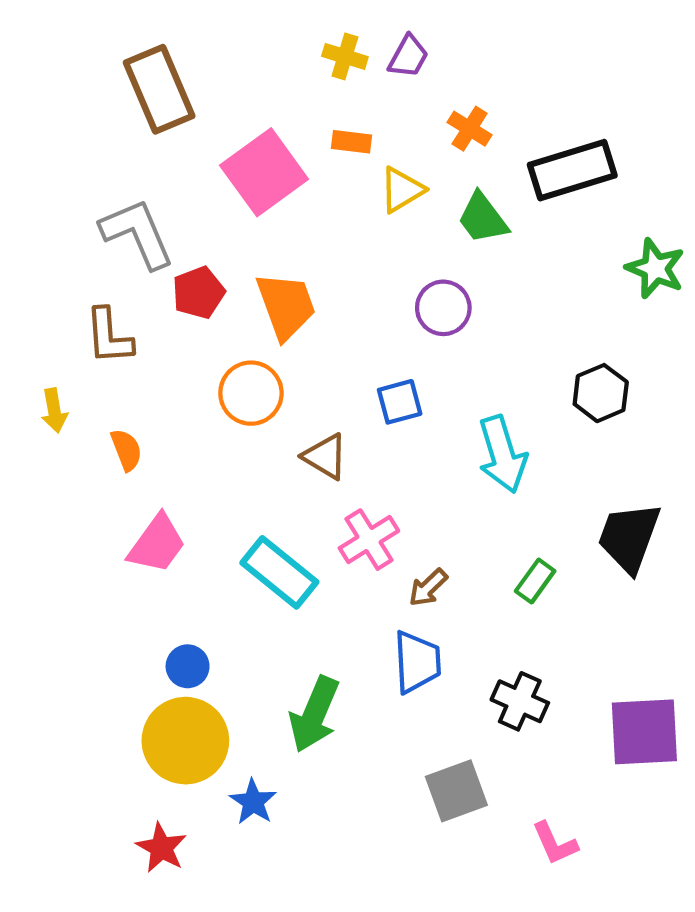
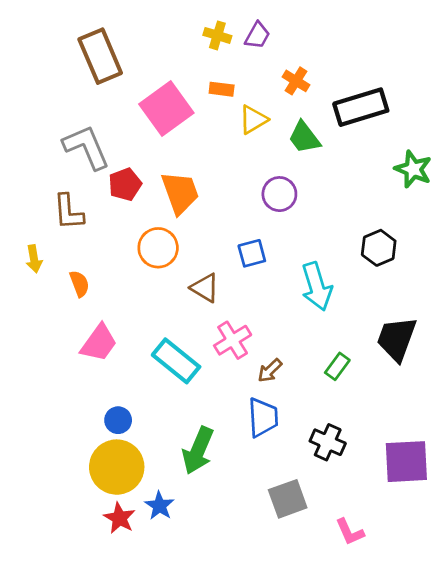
red star: (161, 848) -> (119, 518), moved

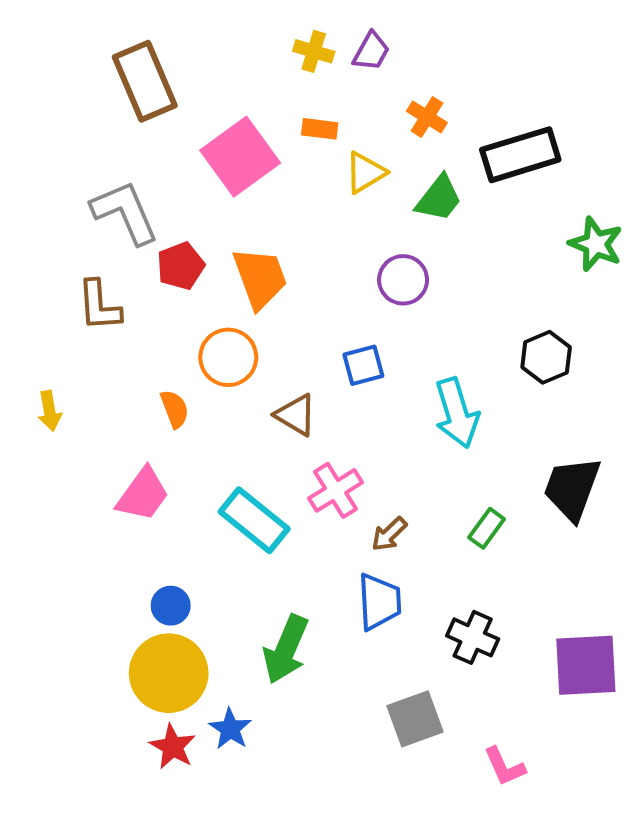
green trapezoid: (304, 137) -> (439, 198), turned -105
yellow arrow: (34, 259) -> (49, 411), moved
orange semicircle: (79, 284) -> (175, 409), moved

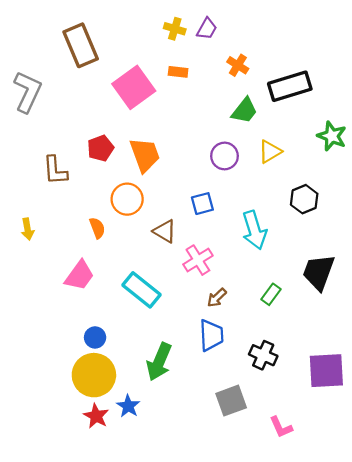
yellow triangle: (365, 173) -> (270, 152), moved
gray L-shape: (125, 212) -> (28, 92), moved, turned 48
pink cross: (336, 490) -> (198, 260), moved

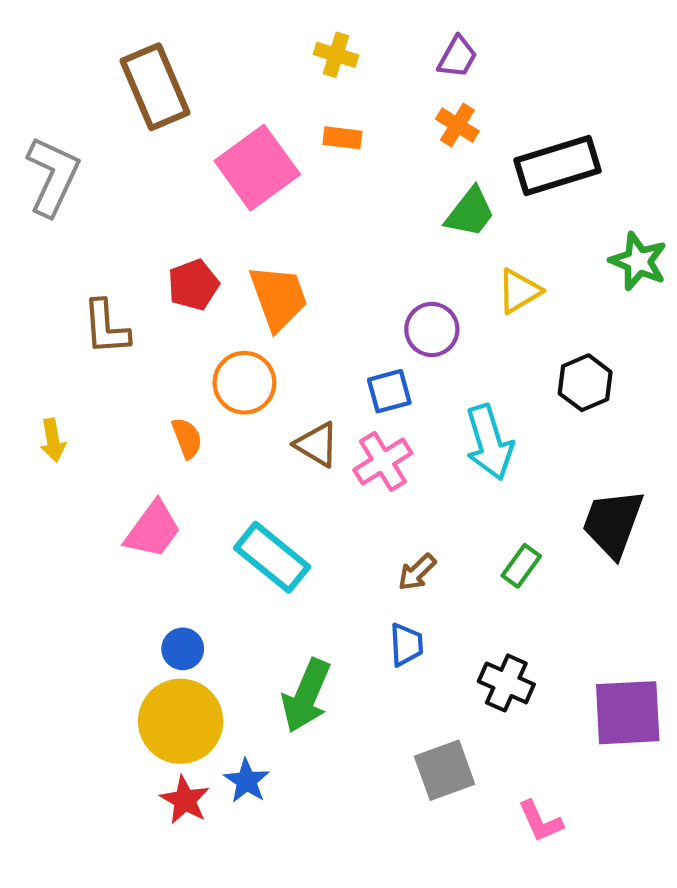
purple trapezoid: (207, 29) -> (457, 57), moved
purple circle: (225, 156) -> (432, 329), moved
pink cross: (198, 260) -> (383, 461), moved
blue trapezoid: (211, 335) -> (406, 645), size x0.7

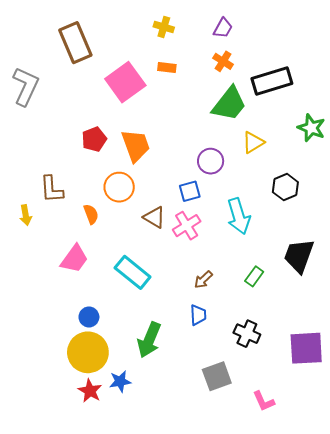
green trapezoid: (470, 212) -> (229, 104), size x1.4
brown L-shape: (106, 327) -> (52, 189), moved
blue star: (247, 781) -> (120, 381), turned 30

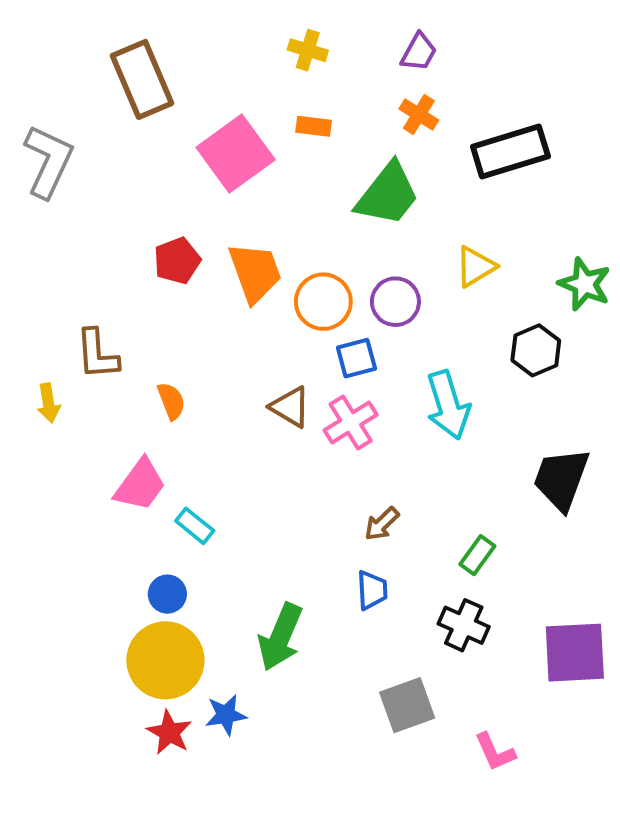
green trapezoid: (229, 104) -> (388, 194), moved
green star: (311, 128) -> (585, 284), moved
orange circle: (119, 187) -> (323, 302), moved
cyan rectangle: (133, 272) -> (195, 526), moved, size x0.6
green rectangle: (254, 276) -> (477, 555), moved

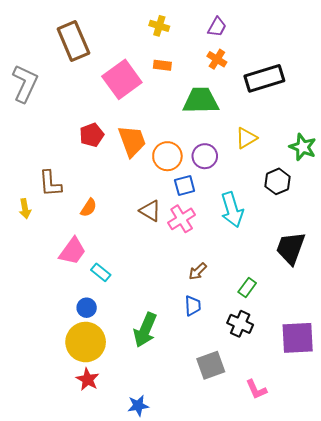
green trapezoid: (388, 194) -> (201, 101), turned -129
orange semicircle: (171, 401) -> (89, 208), turned 54
blue star: (226, 715) -> (138, 406), moved

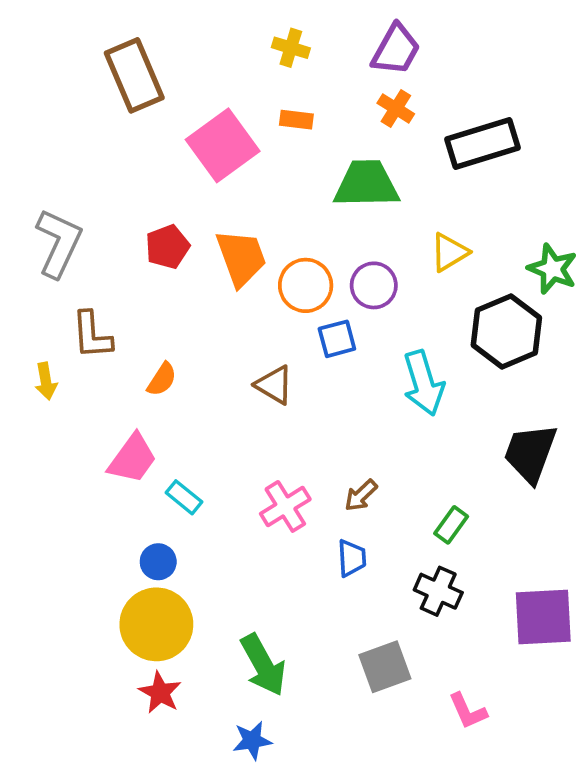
purple trapezoid: (217, 27) -> (396, 50), size x1.4
gray L-shape: (25, 83) -> (59, 243), moved
black hexagon: (277, 181) -> (506, 331), size x1.5
pink cross: (182, 219) -> (285, 506), moved
green arrow: (145, 330) -> (263, 665), moved, turned -52

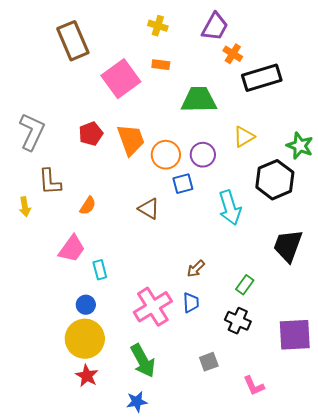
orange cross: (396, 109) -> (233, 54), moved
cyan rectangle: (184, 497) -> (100, 270), turned 36
pink cross: (285, 506) -> (153, 307), moved, size x1.4
gray square: (385, 667) -> (209, 362), size x0.7

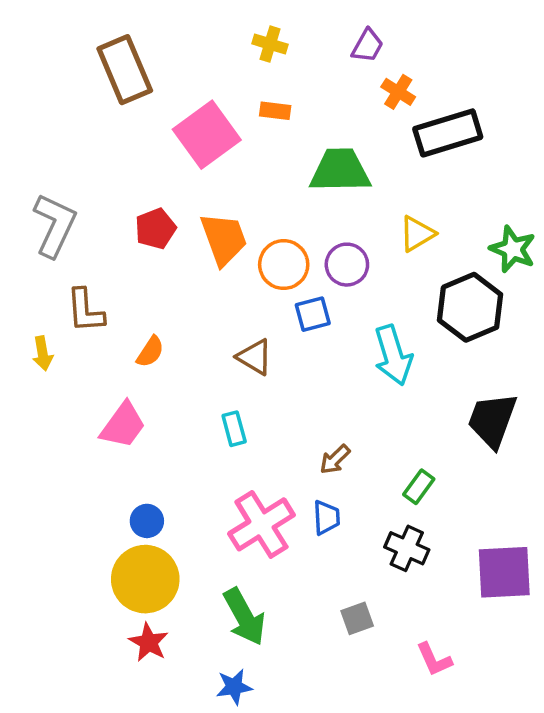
purple trapezoid: (215, 27) -> (367, 46), size x0.7
cyan rectangle: (100, 270) -> (234, 429), moved

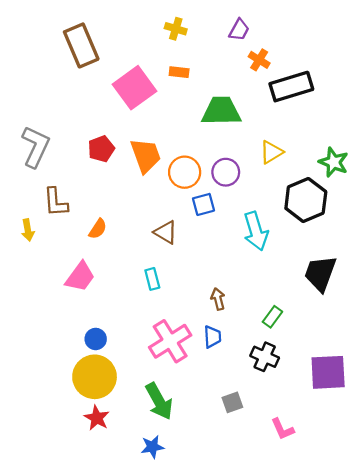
brown arrow: (335, 459) -> (218, 299), turned 120

